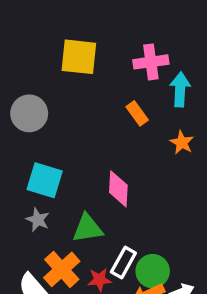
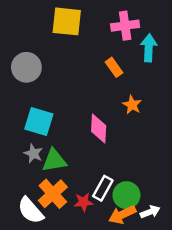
orange star: (182, 143) -> (132, 105), moved
green triangle: (87, 228) -> (54, 160), moved

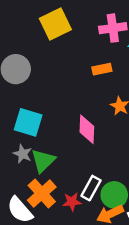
yellow square: (67, 21) -> (55, 24), turned -32
orange rectangle: (114, 67) -> (102, 69), turned -66
green triangle: (54, 160) -> (43, 161), turned -36

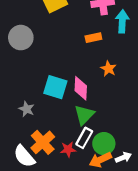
cyan square: (28, 122) -> (55, 87), moved
green triangle: (43, 161) -> (84, 115), moved

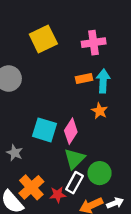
cyan arrow: (122, 21) -> (103, 81), moved
pink diamond: (81, 88) -> (71, 131), turned 30
green circle: (104, 144) -> (100, 173), moved

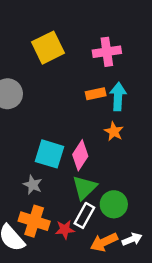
gray star: (15, 153) -> (33, 185), moved
orange cross: (31, 187) -> (34, 221), turned -30

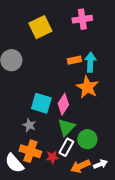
pink cross: (107, 52) -> (82, 19), moved
orange star: (114, 132) -> (87, 87), size x1.6

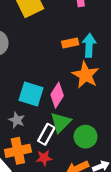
white rectangle: (66, 147) -> (46, 134), moved
orange cross: (30, 151) -> (18, 151), turned -30

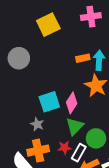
cyan square: (31, 94) -> (49, 102), turned -35
white rectangle: (46, 134) -> (79, 153), moved
red star: (44, 158) -> (65, 148), moved

